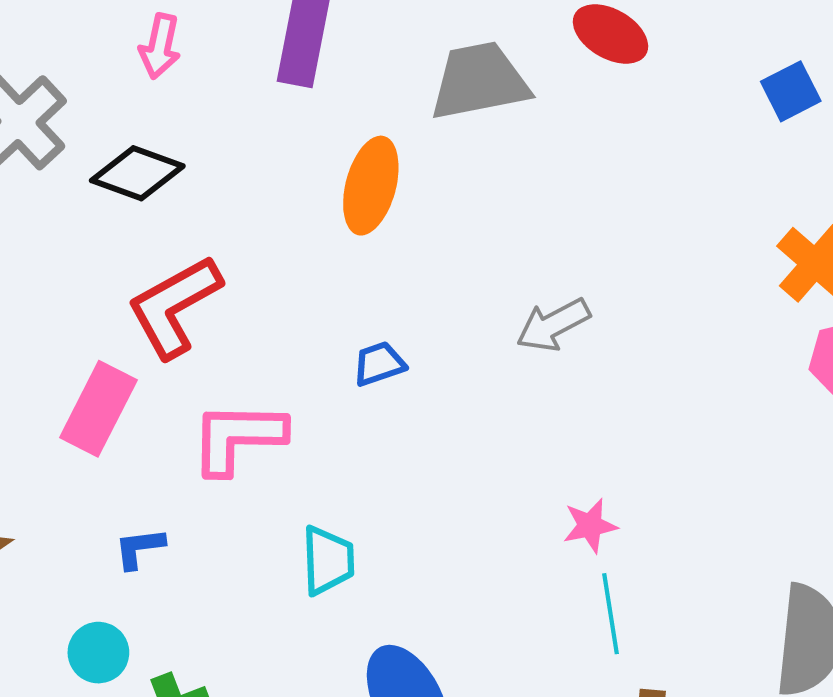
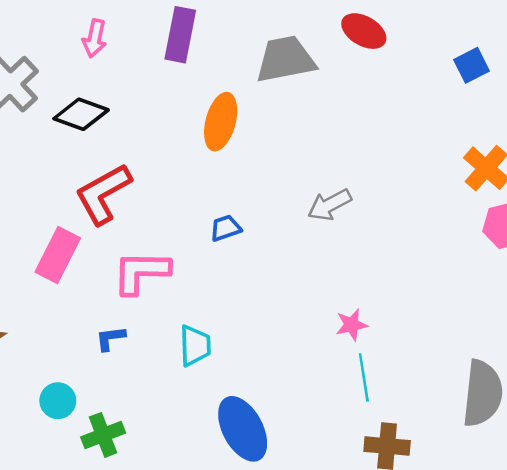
blue L-shape: (139, 548) -> (110, 338), moved

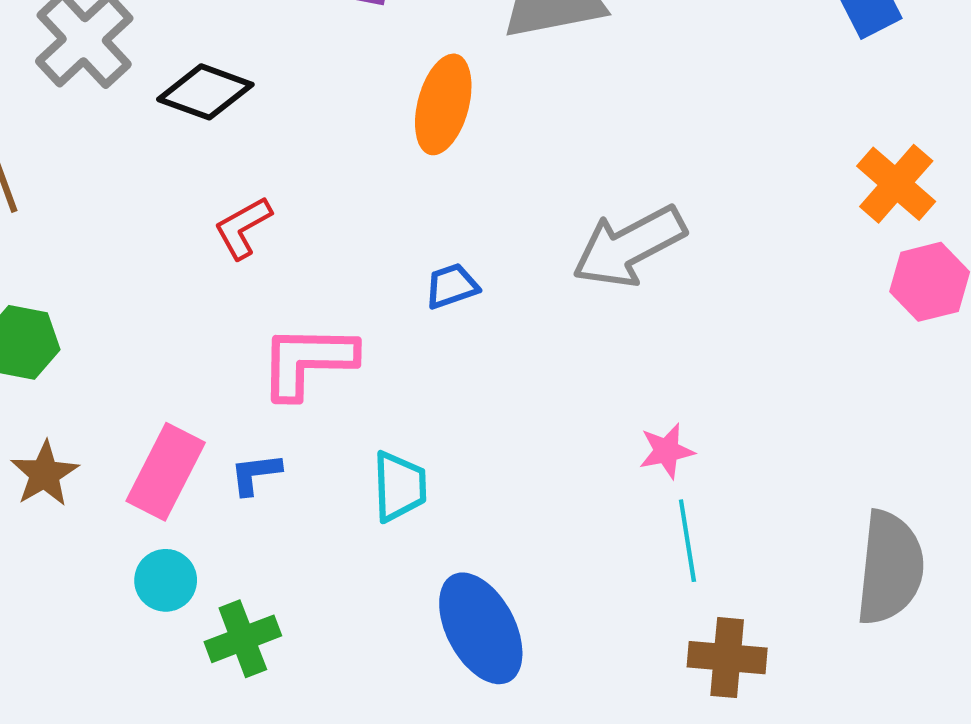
red L-shape: (103, 194) -> (243, 228), size x0.6
gray arrow: (330, 205) -> (629, 246), size x1.5
pink rectangle: (58, 255) -> (166, 472), moved

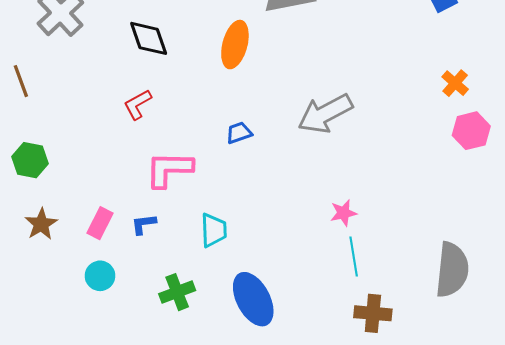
black diamond: (205, 92) -> (149, 38), moved, turned 51
orange cross: (896, 184) -> (455, 83), size x0.7
pink rectangle: (166, 472) -> (100, 223), size x0.7
green cross: (243, 639) -> (177, 292), moved

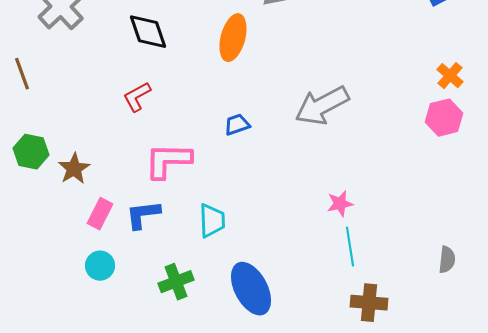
pink hexagon: (471, 131) -> (444, 118), moved
brown star: (41, 224) -> (74, 169), moved
blue L-shape: (144, 224) -> (143, 215), size x1.4
gray semicircle: (452, 270) -> (447, 260), size x0.5

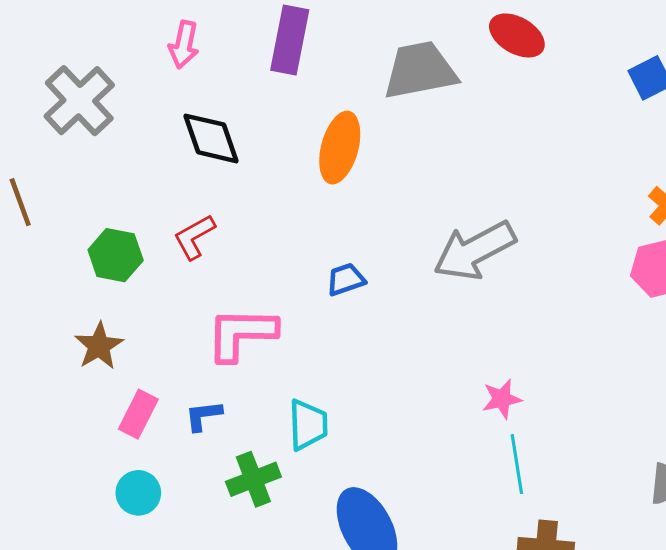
green hexagon: (31, 152) -> (116, 255), moved
blue L-shape: (143, 215) -> (203, 416), size x0.7
green cross: (176, 282) -> (253, 479), moved

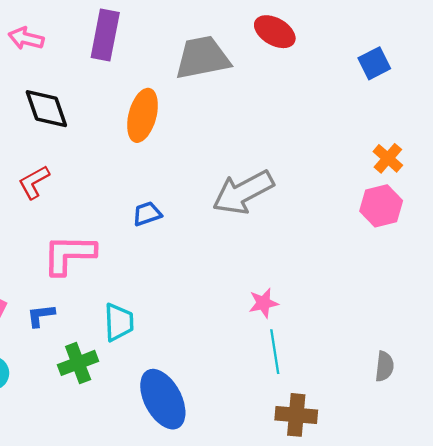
pink arrow: (184, 45) -> (26, 38), turned 92

